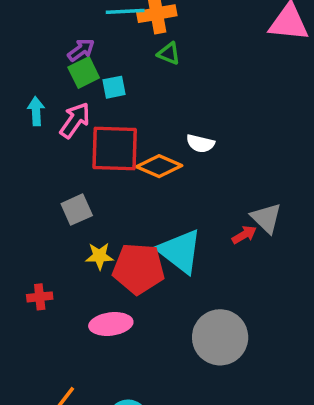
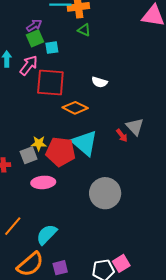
orange diamond: (159, 166) -> (75, 108), moved
gray square: (77, 210) -> (29, 155), moved
red arrow: (244, 235) -> (122, 135), turned 80

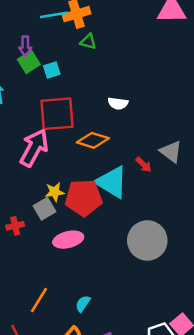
purple arrow: (34, 25) -> (25, 46), turned 133
pink arrow: (29, 65) -> (34, 148), moved, size x1.4
red arrow: (122, 135) -> (144, 165), moved
cyan semicircle: (47, 234) -> (83, 304), size x0.6

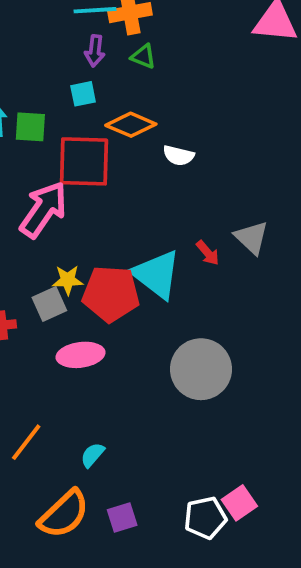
purple arrow: (25, 46) -> (95, 51), moved
green square: (29, 62) -> (30, 127), moved, turned 30
orange diamond: (93, 140) -> (131, 125), moved

